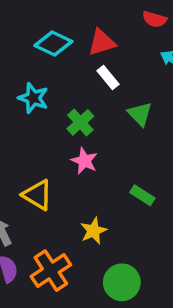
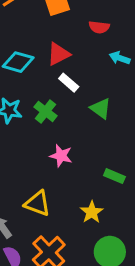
green cross: (80, 122) -> (46, 111), moved
yellow triangle: (37, 195) -> (37, 203), moved
yellow star: (93, 231) -> (92, 212), moved

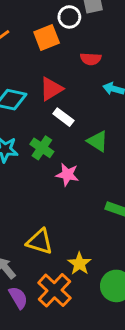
pink star: (61, 156) -> (67, 175), moved
yellow star: (92, 212) -> (79, 264), moved

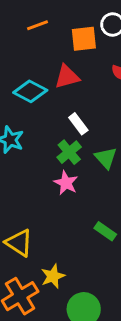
red triangle: (51, 89) -> (67, 77), moved
green cross: (42, 148) -> (69, 152), moved

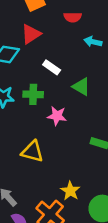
green cross: (69, 152) -> (33, 94), moved, turned -30
yellow triangle: (19, 243) -> (32, 151), moved

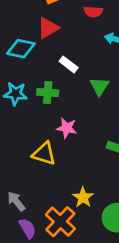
green triangle: (81, 87) -> (99, 86), turned 30
pink star: (57, 116) -> (67, 128), moved

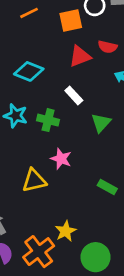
red triangle: (48, 28) -> (80, 56), moved
yellow triangle: (44, 154) -> (34, 181), turned -40

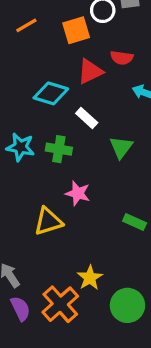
cyan diamond: (29, 71) -> (51, 93), moved

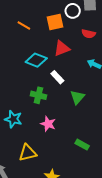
orange line: (26, 25) -> (24, 26), moved, turned 56
red semicircle: (122, 58) -> (89, 34), moved
cyan star: (20, 147) -> (13, 119), moved
yellow triangle: (48, 221) -> (28, 153), moved

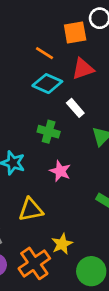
orange line: (24, 26) -> (44, 53), moved

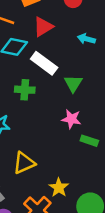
white rectangle: (75, 108) -> (44, 63), size x1.5
pink star: (60, 171) -> (71, 119), moved

